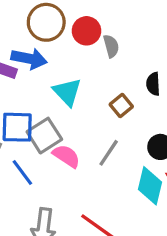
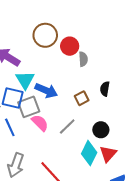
blue arrow: (29, 59) -> (46, 91), moved
cyan triangle: (67, 92) -> (25, 80), moved

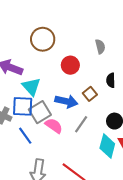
red circle: (70, 46) -> (70, 65), moved
gray semicircle: (83, 59) -> (100, 47), moved
blue arrow: (46, 91) -> (66, 101), moved

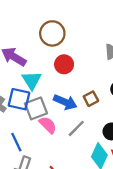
red circle: (70, 65) -> (64, 64), moved
blue line: (25, 136) -> (16, 142), moved

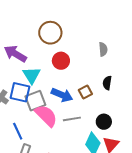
pink semicircle: (48, 125) -> (46, 116), size x1.4
gray line: (76, 128) -> (72, 119), turned 36

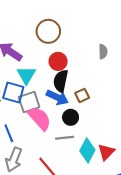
black semicircle: (107, 83) -> (61, 81), moved, size x1.5
gray line: (72, 119) -> (65, 138), moved
black circle: (104, 122) -> (71, 117), moved

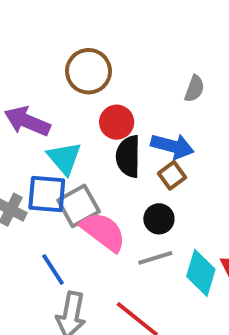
gray semicircle: (103, 52) -> (194, 89), turned 32
blue arrow: (57, 97) -> (172, 146), moved

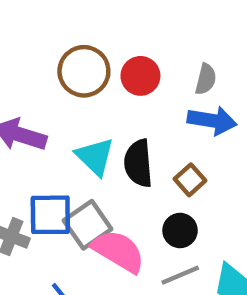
red circle: (117, 122) -> (140, 76), moved
blue arrow: (172, 146) -> (212, 121), moved
cyan triangle: (64, 158) -> (95, 157), moved

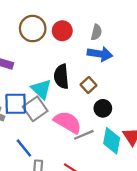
cyan triangle: (95, 157) -> (41, 89), moved
black circle: (180, 230) -> (103, 108), moved
pink semicircle: (118, 251) -> (68, 122), moved

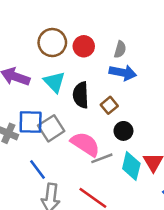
cyan triangle: (41, 89) -> (54, 82), moved

